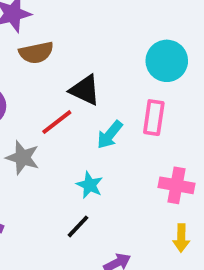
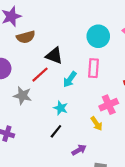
pink cross: (176, 185) -> (109, 105), turned -30
yellow arrow: (181, 238) -> (97, 124), moved, turned -32

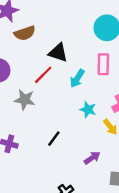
cyan star: (61, 108) -> (88, 110), moved
black line: (56, 131) -> (54, 139), moved

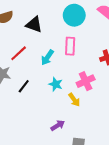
black triangle: (58, 53) -> (34, 24), moved
black line: (54, 139) -> (24, 86), moved

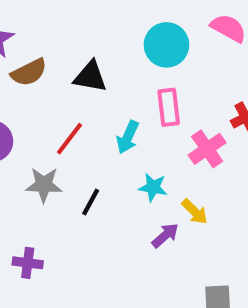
pink cross: (86, 81) -> (207, 149), moved
purple arrow: (58, 125) -> (165, 235), moved

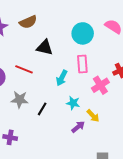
brown semicircle: (29, 72) -> (28, 22), moved
red line: (69, 139) -> (24, 69), moved, turned 72

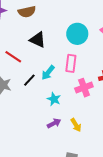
black line: (42, 109) -> (29, 80), moved
yellow arrow: (93, 116) -> (76, 125), moved

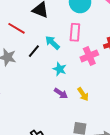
cyan arrow: (48, 73) -> (52, 43), turned 98
purple arrow: (54, 123) -> (61, 93), turned 64

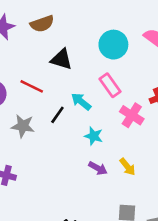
pink rectangle: (75, 32) -> (110, 85), turned -36
pink cross: (89, 56) -> (132, 115), turned -30

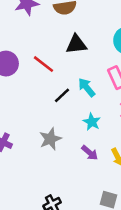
black triangle: (61, 59) -> (76, 44), turned -35
gray star: (23, 126) -> (50, 139), moved, turned 30

